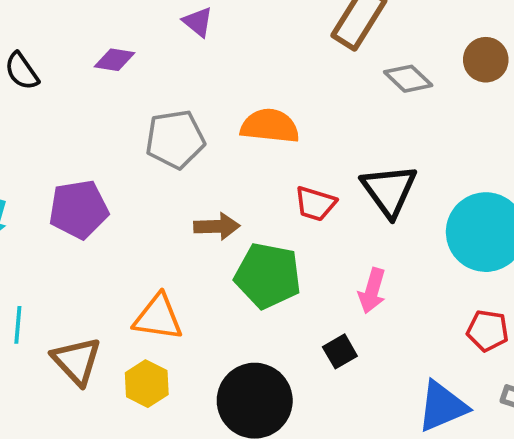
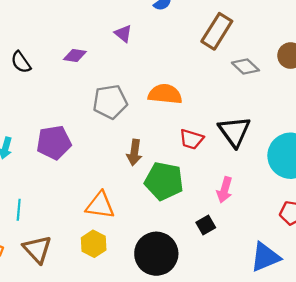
brown arrow: (217, 226) -> (134, 152), turned 100
brown triangle: (77, 361) -> (37, 249), moved

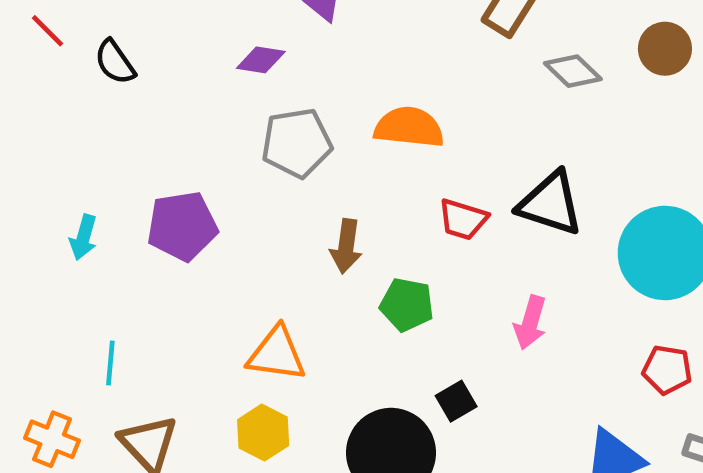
purple diamond: (75, 56) -> (261, 60), moved
black triangle: (234, 132) -> (550, 204), turned -36
green pentagon: (164, 181) -> (407, 305), size x0.7
black square: (206, 225) -> (456, 401), moved

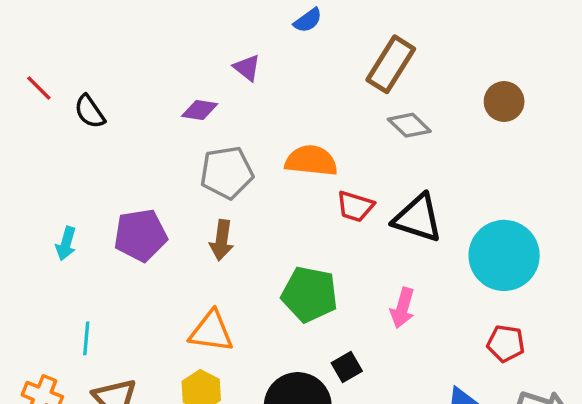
gray diamond: (573, 71) -> (409, 125), moved
red trapezoid: (463, 219) -> (355, 206), moved
brown arrow: (346, 246) -> (222, 240), moved
green pentagon: (407, 305) -> (310, 294), size x1.4

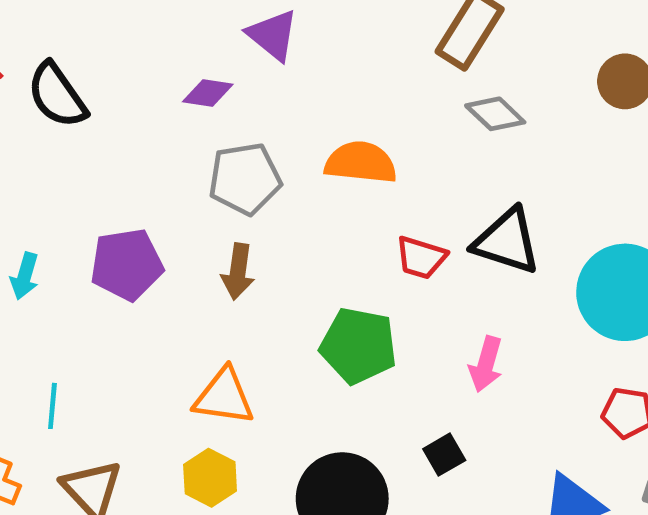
purple triangle: (247, 68) -> (273, 35), size x1.4
black semicircle: (90, 112) -> (57, 95), size x1.4
red trapezoid: (355, 206) -> (421, 258), moved
black square: (347, 367) -> (444, 455), moved

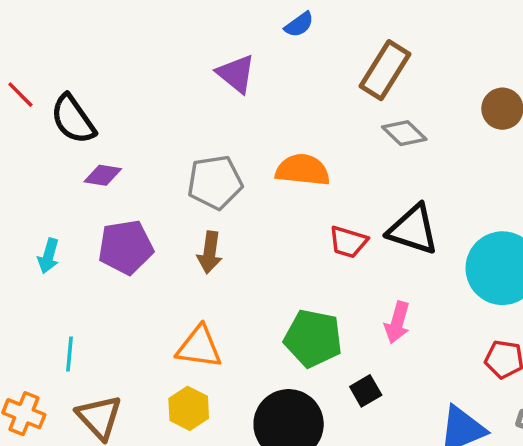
purple diamond: (208, 93) -> (103, 175), moved
green pentagon: (358, 346) -> (313, 338), moved

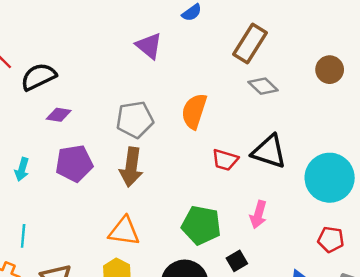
black semicircle: (73, 119) -> (39, 77), turned 99
orange semicircle: (303, 170) -> (194, 111), turned -78
brown arrow: (210, 252) -> (131, 167), size x1.4
cyan line: (69, 354) -> (23, 236), moved

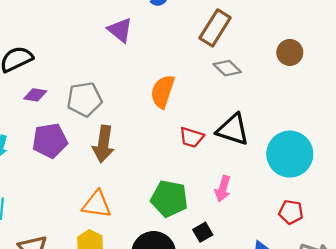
gray pentagon: (135, 119) -> (84, 99), moved

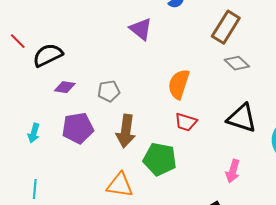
gray pentagon: (84, 99) -> (109, 91), size x0.7
red trapezoid: (192, 137) -> (186, 122), moved
green pentagon: (169, 199) -> (160, 159), moved

